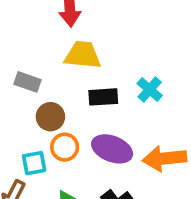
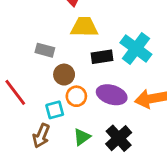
cyan cross: (150, 90) -> (136, 48), size x1.6

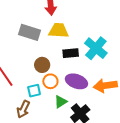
gray rectangle: (45, 50) -> (29, 32), moved, size x1.5
green triangle: (82, 137) -> (61, 102), moved

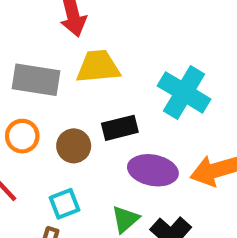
black rectangle: (71, 53) -> (120, 128), moved
orange circle: (50, 81) -> (22, 136), moved

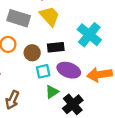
yellow trapezoid: (98, 67) -> (50, 16), turned 45
cyan square: (65, 204) -> (43, 71), moved

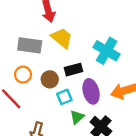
purple ellipse: (69, 70) -> (91, 91), turned 65

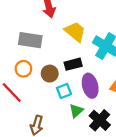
yellow trapezoid: (62, 38) -> (75, 32), moved

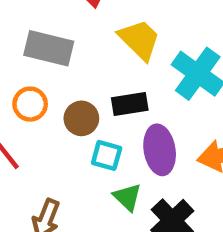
cyan square: (64, 91) -> (107, 155), turned 32
green triangle: (76, 111) -> (127, 197), turned -40

